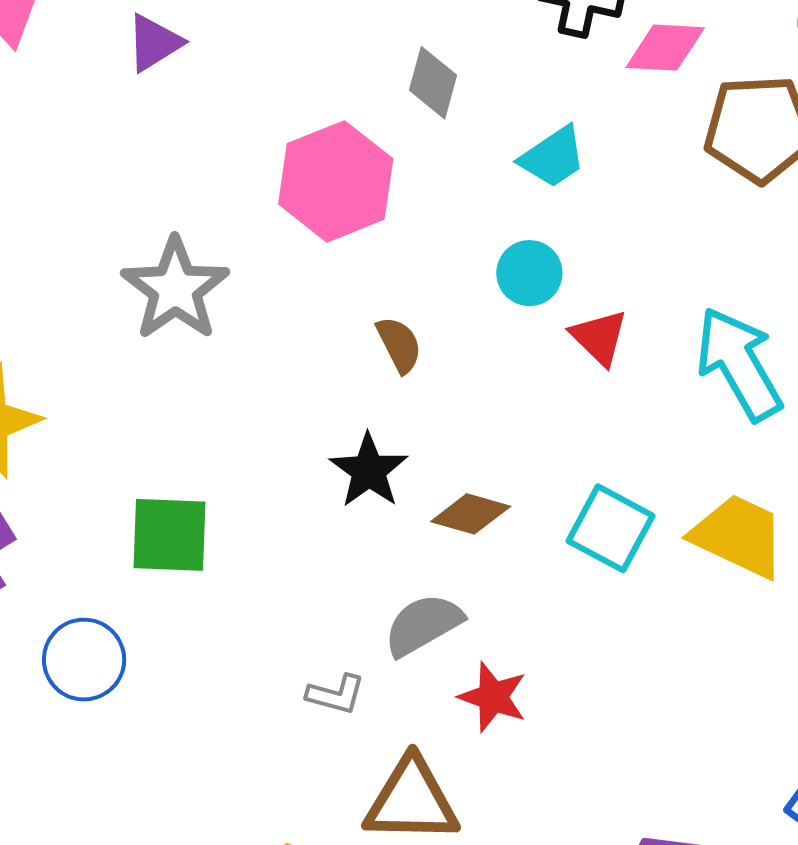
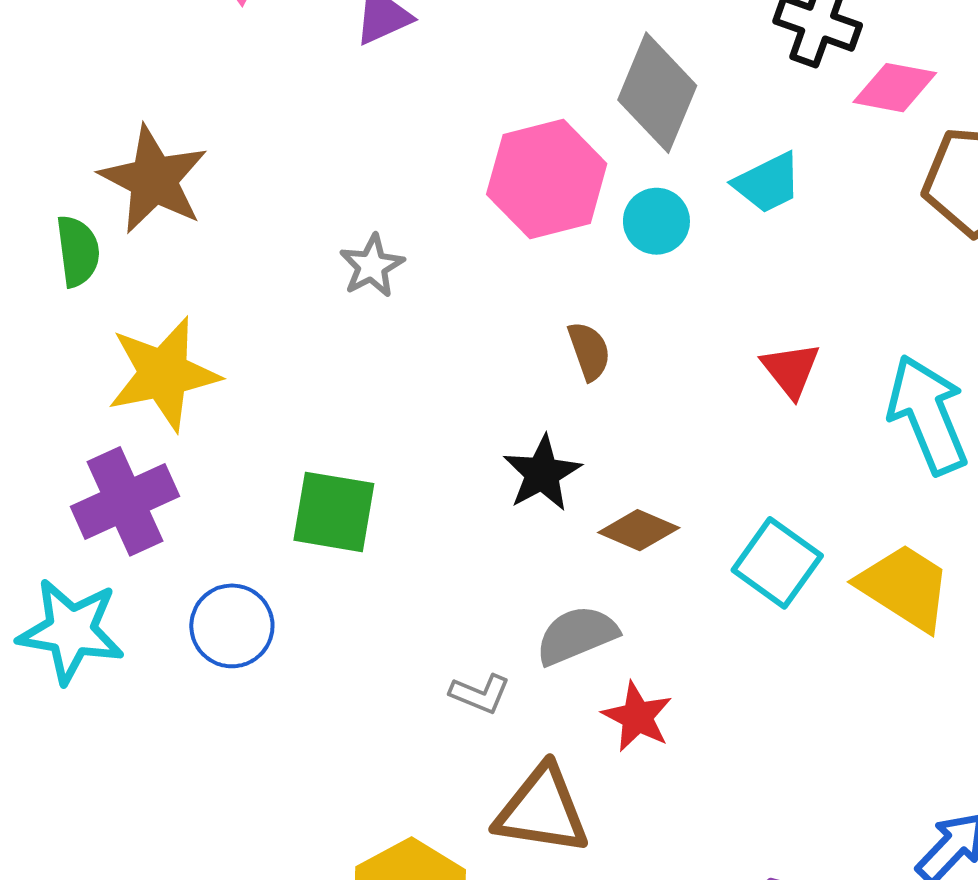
gray diamond: (433, 83) -> (657, 93), size x1.6
cyan circle: (529, 273) -> (656, 221), moved
gray star: (175, 289) -> (372, 266), size x0.6

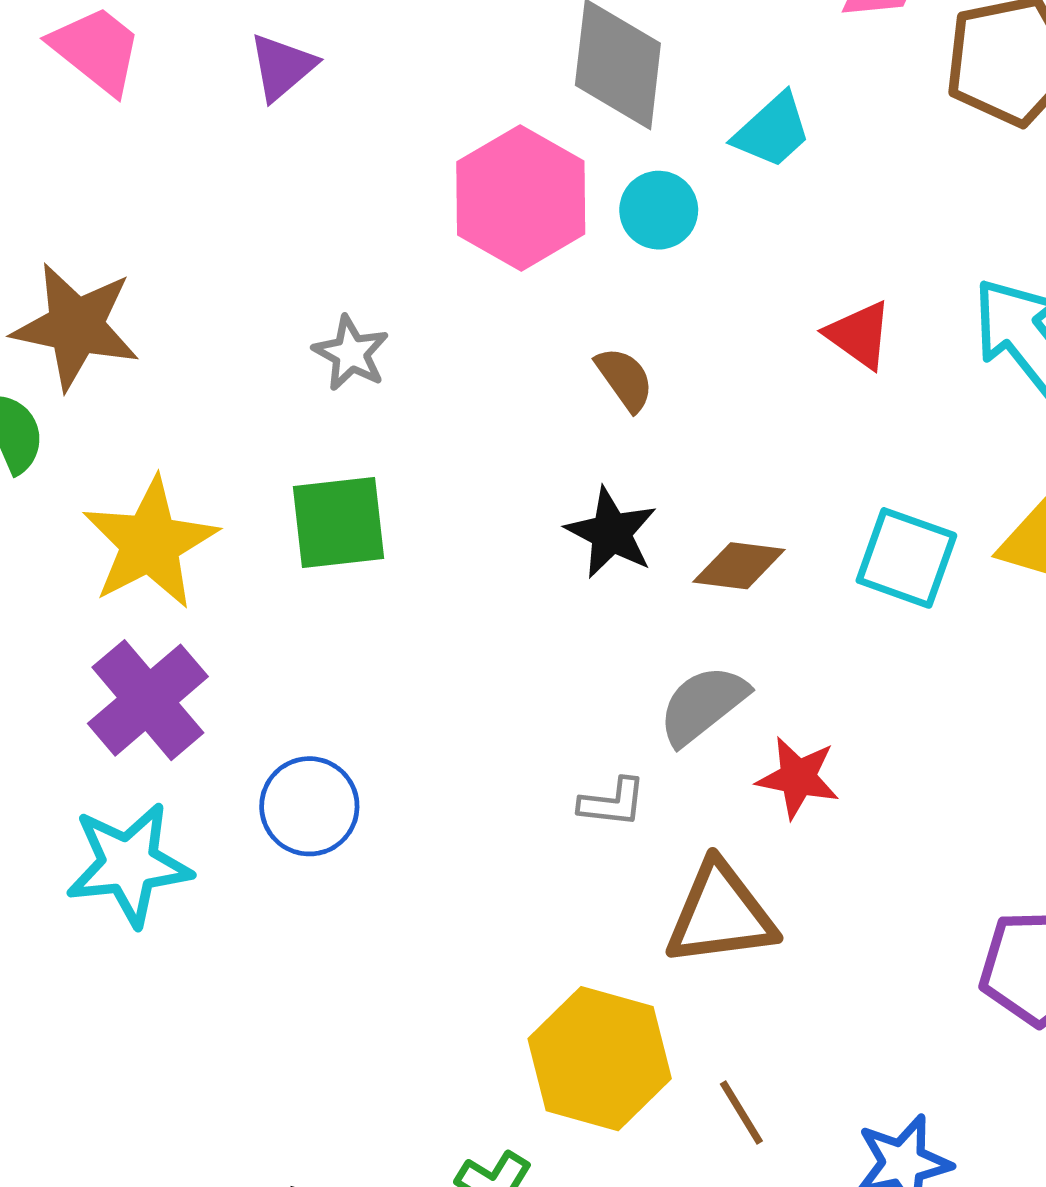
green square: (334, 512) -> (339, 522), moved

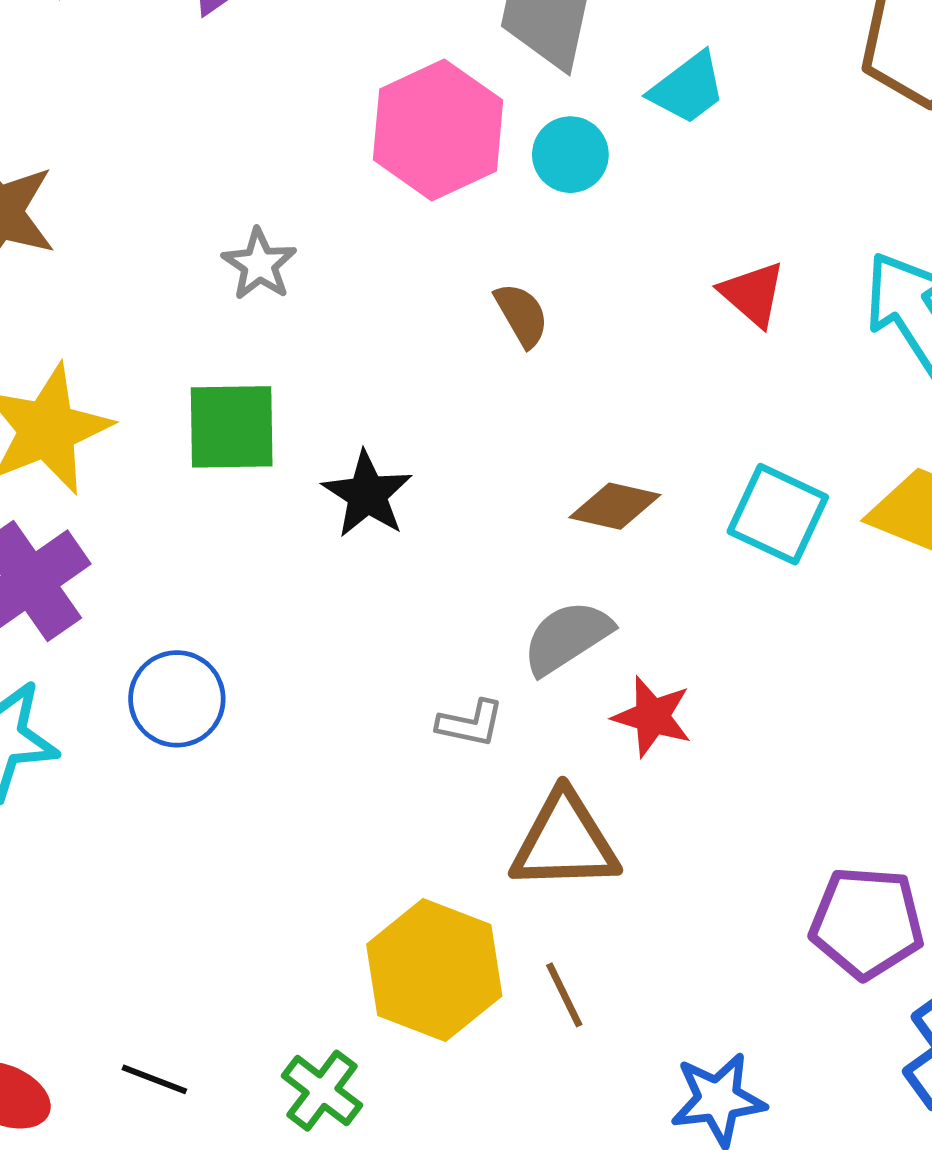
black star: (611, 533) -> (367, 494), moved
brown line: (741, 1112) -> (564, 995), moved

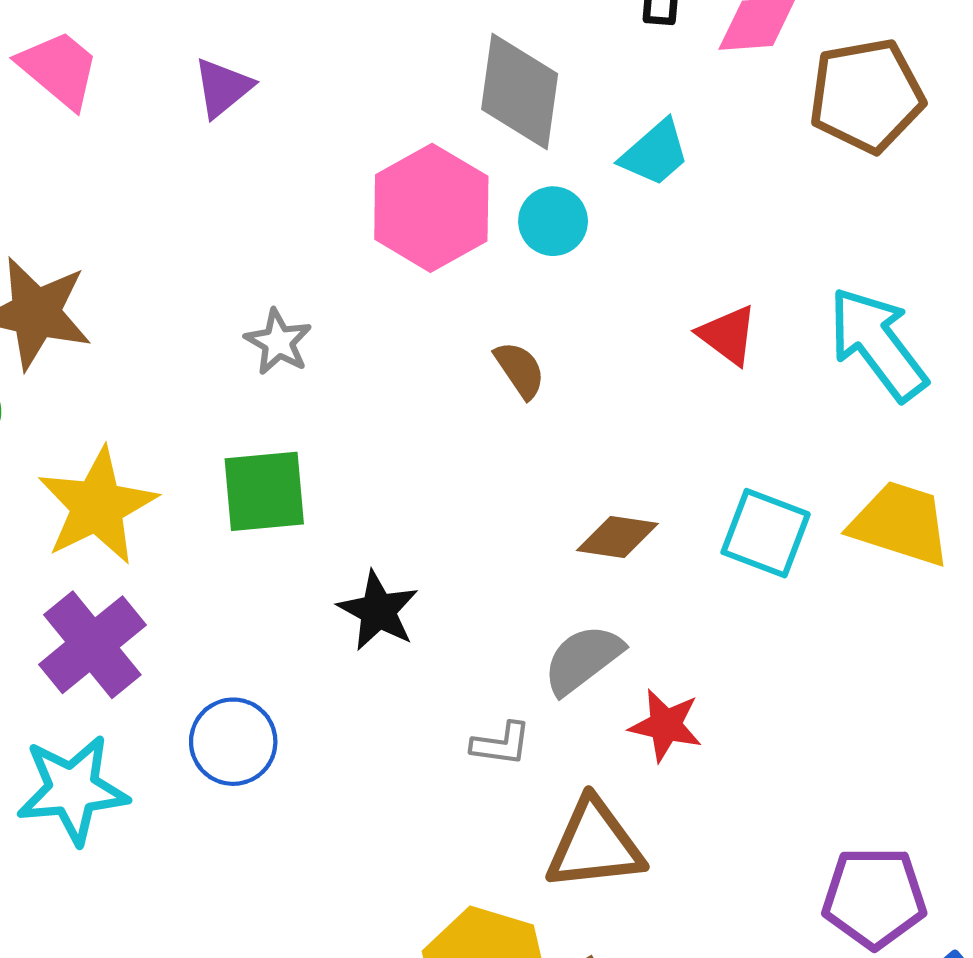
black star: (367, 494) -> (378, 611), moved

